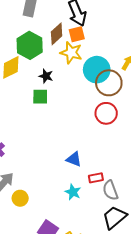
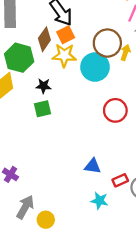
brown circle: (109, 83) -> (107, 43), moved

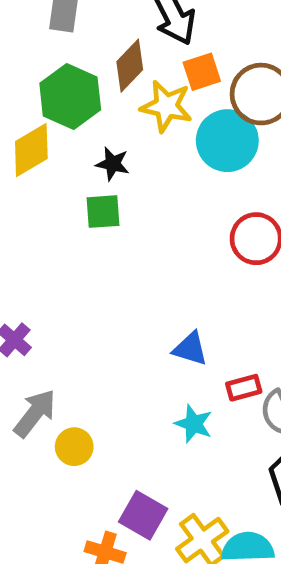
orange square: (66, 35) -> (202, 72), moved

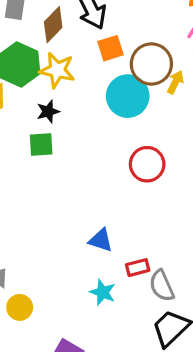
brown diamond: (130, 66) -> (53, 25), moved
yellow star: (166, 106) -> (57, 70), moved
black star: (113, 164) -> (48, 111), turned -30

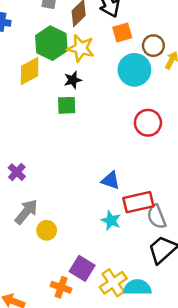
brown circle: (151, 64) -> (153, 46), size x0.7
red rectangle: (138, 268) -> (138, 202), size x1.6

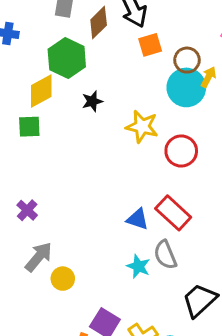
yellow star: (81, 48) -> (142, 127), moved
cyan circle: (134, 70) -> (186, 87), moved
green square: (67, 105) -> (29, 127), moved
red rectangle: (138, 202) -> (173, 213), moved, turned 56
gray semicircle: (157, 217) -> (165, 255), moved

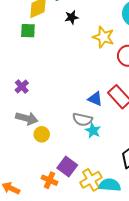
gray semicircle: (165, 255) -> (82, 119), moved, turned -60
gray arrow: (39, 257) -> (27, 118), turned 60

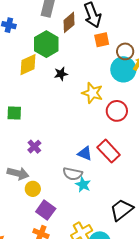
green square: (28, 31) -> (14, 113), moved
purple cross: (22, 87) -> (34, 147), moved
purple square: (67, 167) -> (46, 210), moved

